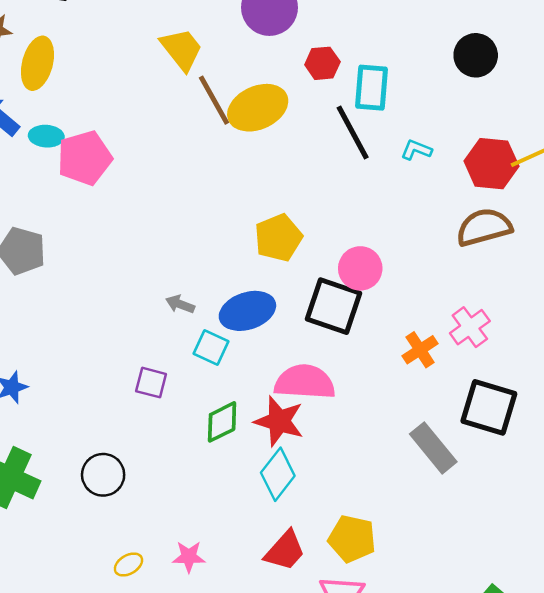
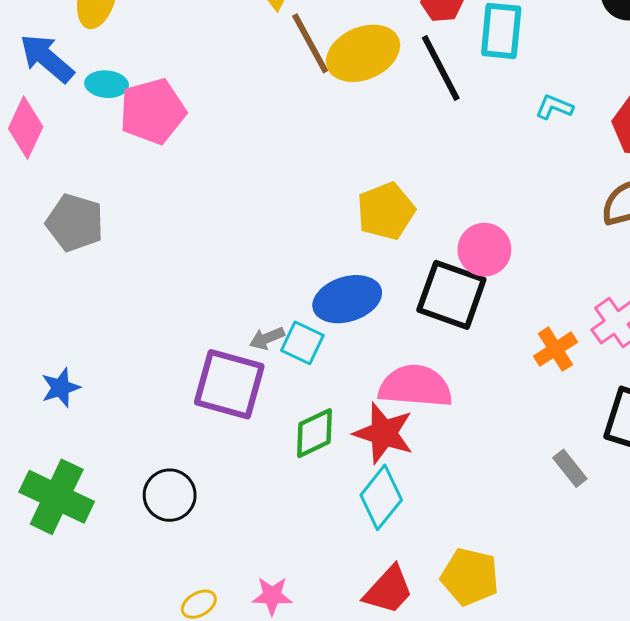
black line: (353, 132) -> (441, 68), moved
gray arrow: (180, 304) -> (267, 338), moved, turned -44
purple square: (151, 383) -> (229, 384), size x1.8
gray rectangle: (433, 448) -> (570, 468), size x0.6

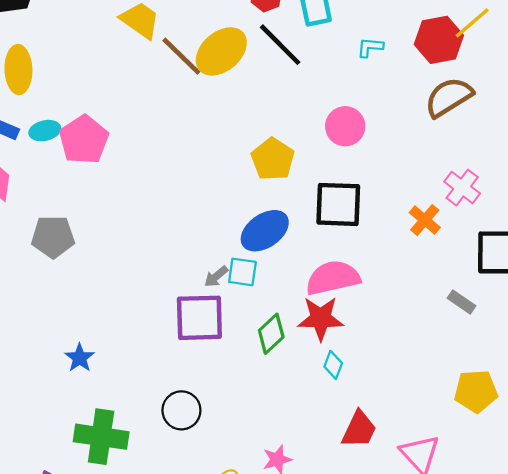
pink circle: (484, 250) -> (345, 126), moved
cyan diamond: (381, 497) -> (333, 365), size x0.6
yellow pentagon: (470, 577) -> (476, 391), moved

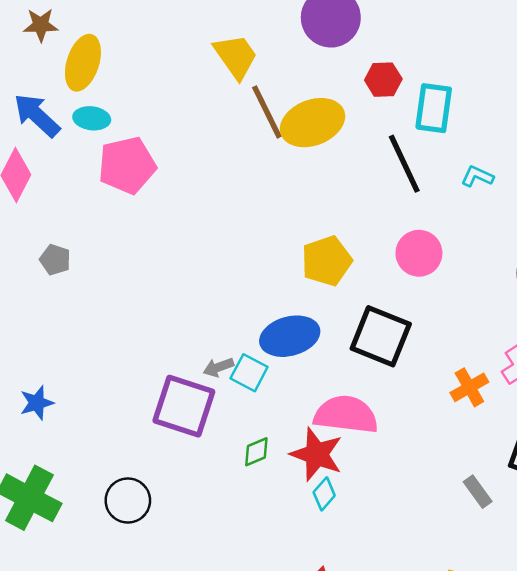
black line: (280, 45) -> (404, 164), moved
cyan ellipse: (45, 131) -> (92, 118), moved
gray pentagon: (53, 237) -> (55, 260), size x0.6
green diamond: (271, 334) -> (256, 452), size x0.7
cyan diamond: (333, 365) -> (324, 494), moved

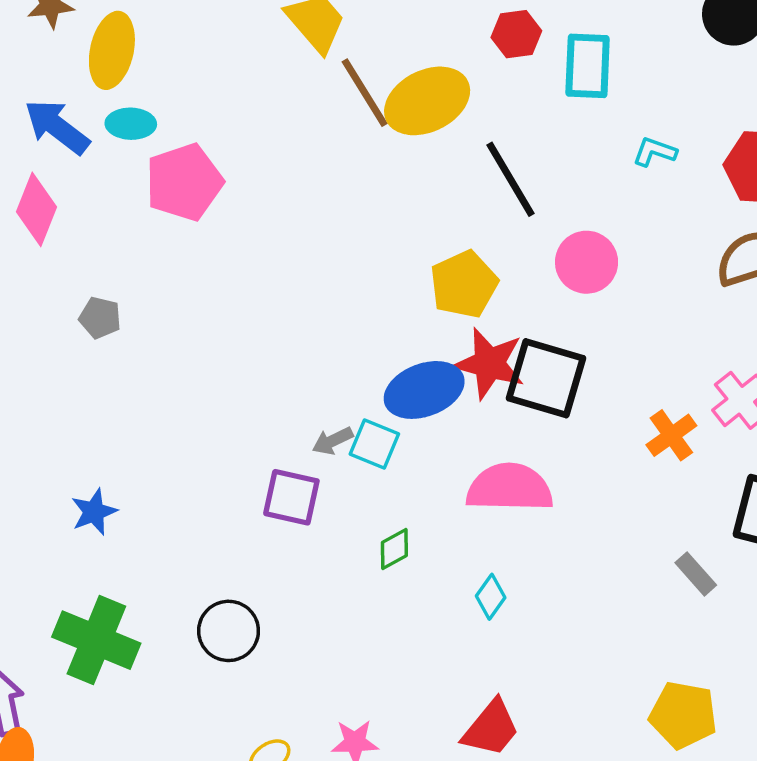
black line: (404, 164) -> (510, 179), moved
purple square: (184, 406) -> (291, 497), size x0.7
red star: (317, 454) -> (489, 363), moved

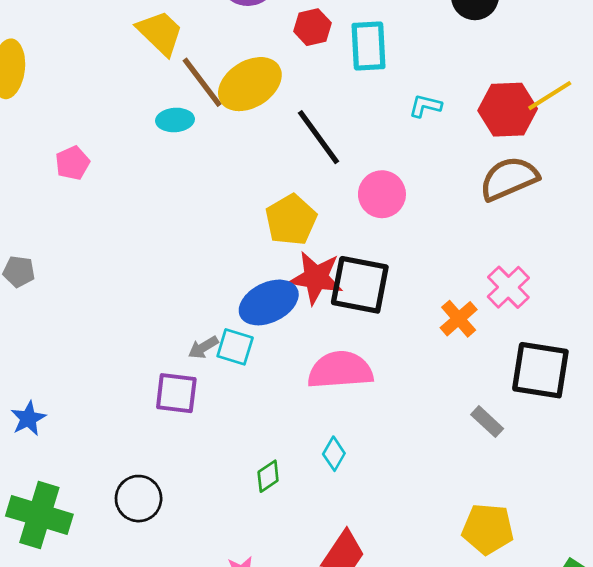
cyan ellipse: (131, 124) -> (175, 120), moved
pink pentagon: (184, 182) -> (72, 163), size x0.6
green diamond: (394, 549) -> (268, 476), moved

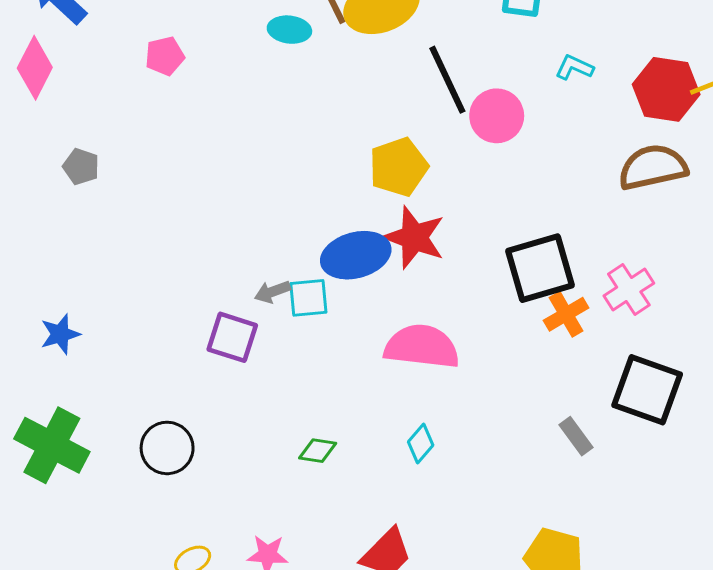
pink circle: (382, 194) -> (497, 116), moved
black square: (360, 285) -> (540, 268), moved, turned -38
cyan square: (235, 347) -> (308, 298), turned -33
cyan diamond: (334, 454) -> (421, 444), moved
green diamond: (268, 476) -> (318, 451), turned 32

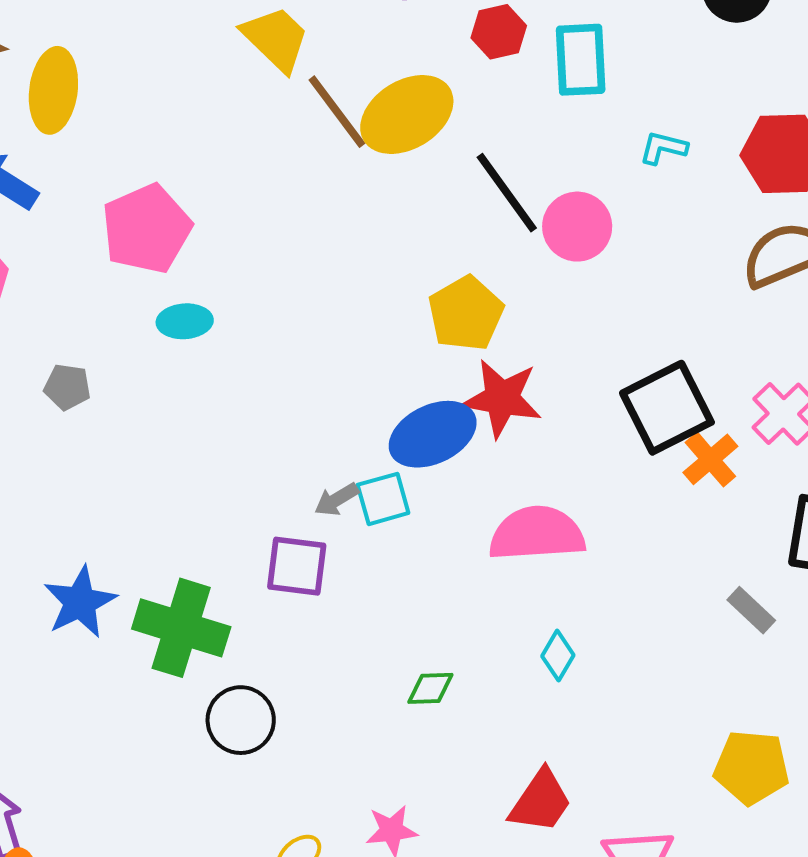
cyan ellipse: (289, 30) -> (185, 321), moved
pink pentagon: (165, 56) -> (147, 229), size x1.8
blue star: (60, 334) -> (80, 602), size x1.4
green cross: (52, 445) -> (181, 628), moved

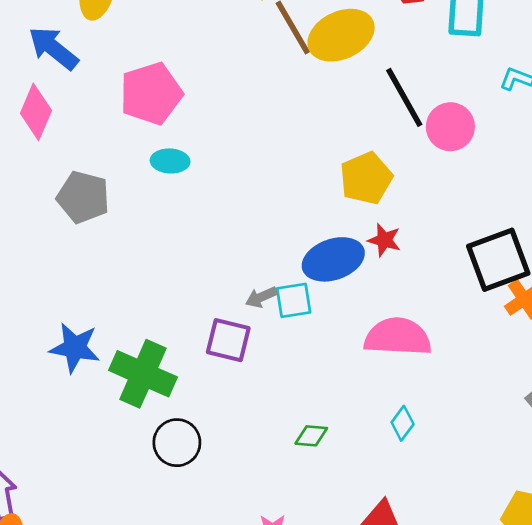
gray pentagon: (67, 387) -> (83, 197), size x1.6
red star: (502, 398) -> (384, 240), size x0.6
blue star: (80, 602) -> (75, 348), turned 30

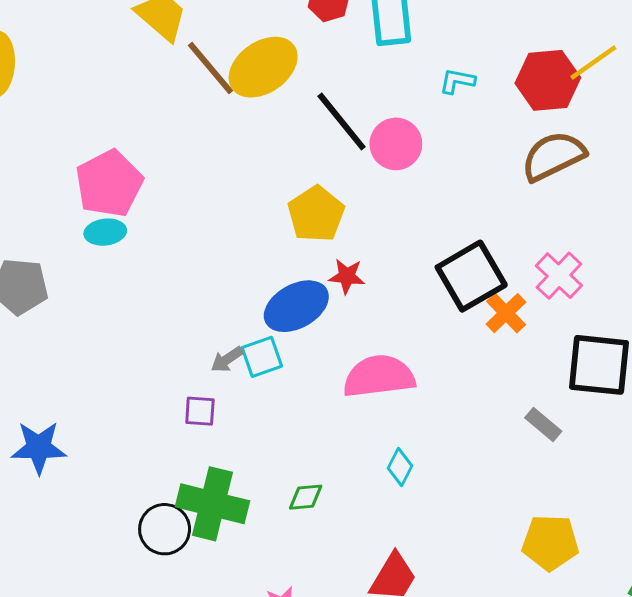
pink pentagon: (151, 94) -> (109, 184), moved
purple square: (228, 340) -> (200, 411), size x0.7
green cross: (143, 374) -> (212, 504), moved

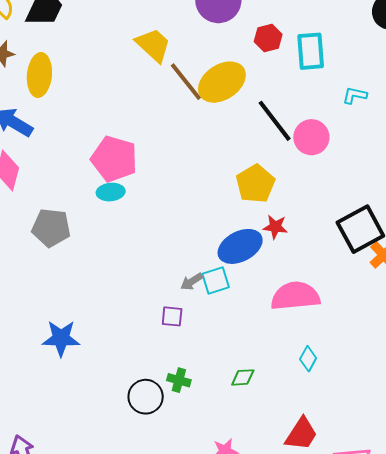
pink pentagon: (109, 184) -> (114, 159), turned -30
green cross: (212, 504) -> (179, 380), size x0.5

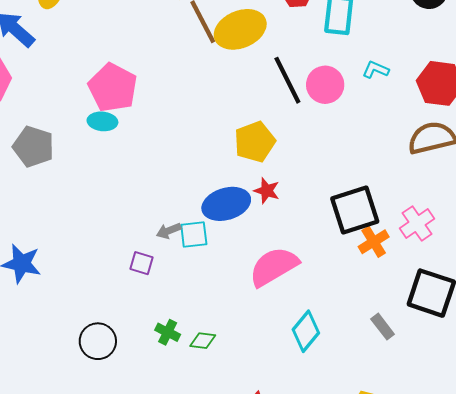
pink circle: (311, 137) -> (325, 85), moved
pink semicircle: (295, 296) -> (274, 267), turned -36
cyan diamond: (308, 359) -> (306, 331), moved, size x1.5
green cross: (179, 380) -> (168, 332), moved

